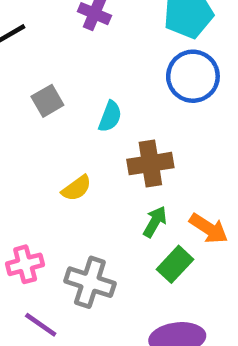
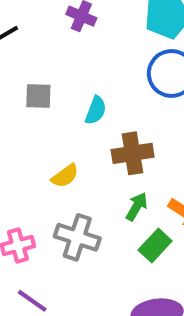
gray square: (47, 101) -> (38, 96), turned 32
gray cross: (90, 282) -> (77, 237), moved

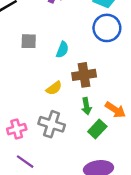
yellow semicircle: (65, 176) -> (54, 88), moved
green arrow: (137, 207) -> (86, 106), turned 140

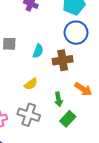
brown cross: (84, 75) -> (63, 60), moved
orange arrow: (115, 110) -> (83, 89), moved

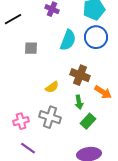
cyan semicircle: (38, 51) -> (68, 40), moved, size x1.5
brown cross: (63, 60) -> (80, 75), moved, turned 30

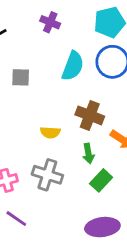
yellow semicircle: (52, 87) -> (50, 132), turned 40

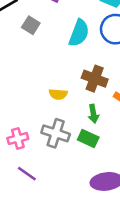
gray square: (21, 77) -> (31, 25), moved, turned 30
green rectangle: (101, 180) -> (88, 138), moved, turned 72

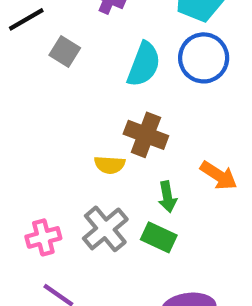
brown cross: (95, 79) -> (146, 135), moved
gray cross: (56, 133) -> (105, 229), turned 32

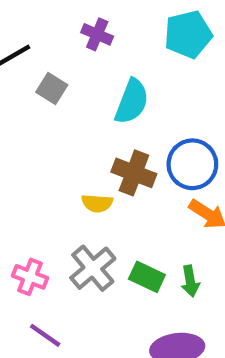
blue circle: (204, 58) -> (192, 164), moved
green arrow: (167, 197) -> (190, 281), moved
pink cross: (43, 237) -> (30, 277), turned 36

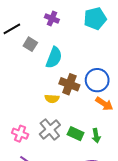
cyan semicircle: (132, 101) -> (54, 58), moved

